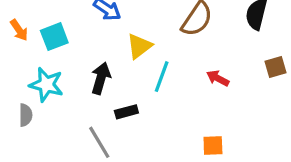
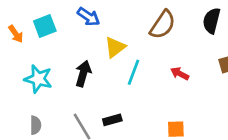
cyan square: (54, 37) -> (45, 26), moved
black rectangle: (126, 112) -> (112, 120), moved
gray semicircle: (26, 115) -> (36, 125), moved

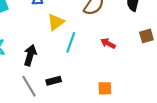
black arrow: (83, 74) -> (30, 55), moved

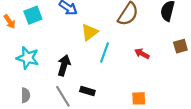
black rectangle: (54, 81) -> (87, 91), turned 32

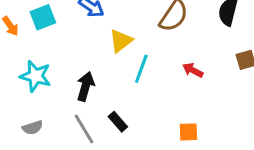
black rectangle: (87, 91) -> (118, 122), turned 32
gray semicircle: (25, 95) -> (33, 128), turned 72

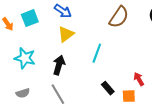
yellow triangle: (121, 41) -> (66, 34), moved
red arrow: (193, 70) -> (139, 79), moved, turned 32
black rectangle: (118, 122) -> (108, 88), moved

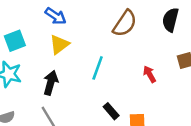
cyan square: (30, 18) -> (15, 41), moved
red arrow: (139, 79) -> (149, 74), moved

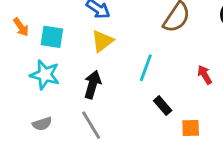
cyan square: (15, 41) -> (52, 37), turned 30
black rectangle: (111, 111) -> (163, 106), moved

